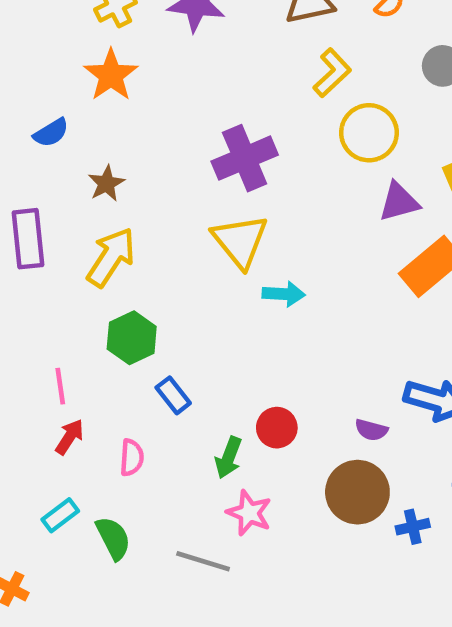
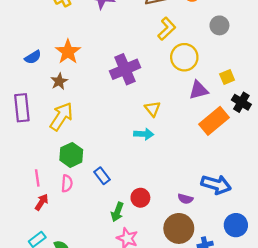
orange star: (111, 75) -> (68, 52), moved
yellow triangle: (240, 241) -> (152, 109), moved, size x0.6
blue rectangle: (173, 395) -> (102, 176), moved
pink semicircle: (132, 458) -> (67, 183), moved

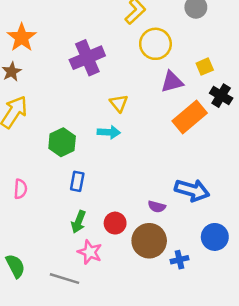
green hexagon: (71, 155) -> (62, 142), moved
blue rectangle: (102, 176) -> (77, 181), moved, turned 49
red circle: (140, 198) -> (115, 223), moved

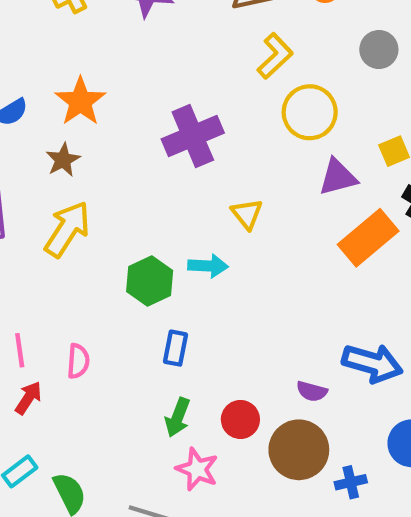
cyan arrow: (109, 132) -> (208, 266), moved

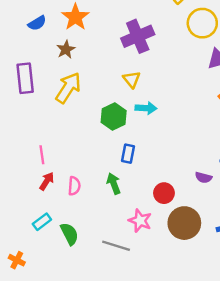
yellow triangle: (247, 214) -> (132, 79), moved
pink semicircle: (78, 361) -> (74, 186), moved
green arrow: (178, 417) -> (114, 184), moved, turned 138
brown circle: (299, 450) -> (184, 223), moved

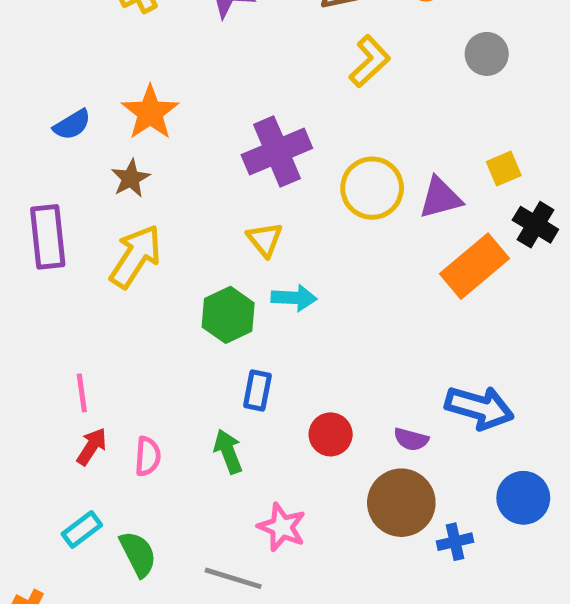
yellow circle: (202, 23) -> (372, 188), moved
red circle: (164, 193) -> (331, 434), moved
brown circle: (184, 223) -> (401, 503), moved

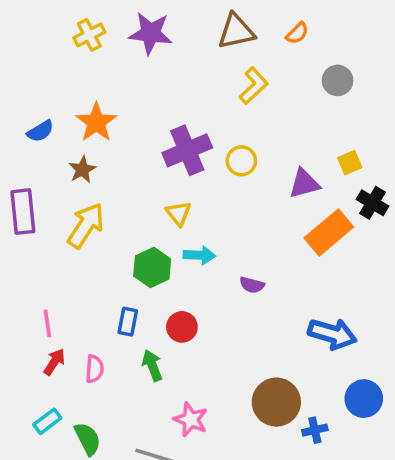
yellow circle: (372, 188) -> (241, 161), moved, size x0.7
blue rectangle: (257, 391) -> (128, 322), moved
red circle: (331, 434) -> (182, 327), moved
purple semicircle: (411, 439) -> (252, 285), moved

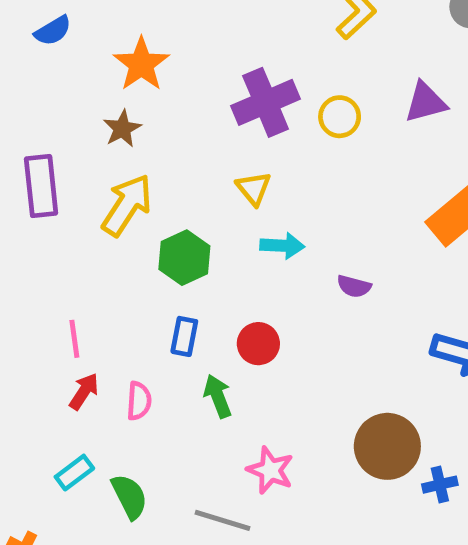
blue semicircle: (40, 131) -> (53, 31), moved
purple triangle: (304, 184) -> (426, 102), moved
green hexagon: (152, 267) -> (184, 258), moved

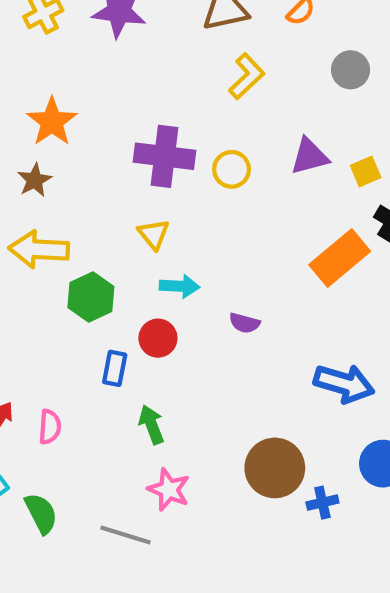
purple cross: (266, 102) -> (164, 156), turned 30
yellow arrow: (127, 205) -> (39, 249), turned -120
blue rectangle: (184, 336) -> (115, 368), moved
red circle: (258, 344) -> (158, 338), moved
green arrow: (218, 396) -> (151, 425), moved

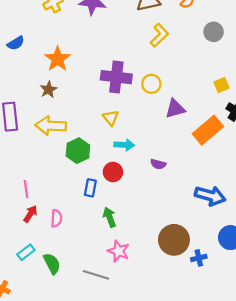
purple triangle: (309, 156) -> (175, 109), moved

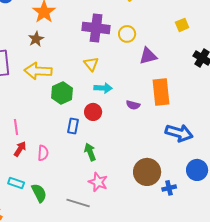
yellow square: (221, 85) -> (182, 25), moved
orange rectangle: (208, 130) -> (161, 92), moved, turned -56
cyan rectangle: (26, 252) -> (16, 183), turned 56

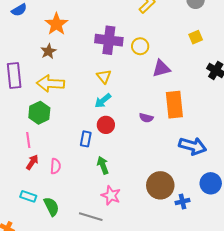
cyan arrow: (103, 88) -> (103, 101), moved, turned 138
green hexagon: (62, 93) -> (39, 113), moved

